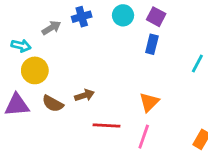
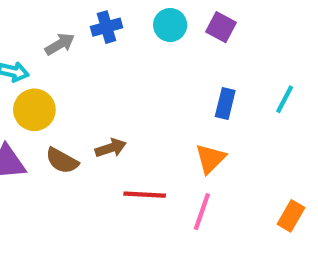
blue rectangle: (152, 44) -> (225, 103), moved

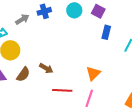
blue rectangle: (225, 103) -> (106, 32), moved
brown arrow: (111, 148) -> (46, 68), turned 48
brown semicircle: (62, 161) -> (23, 74), turned -84

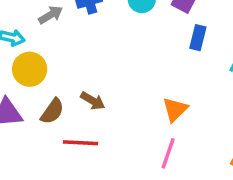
red line: (62, 90) -> (80, 143), moved

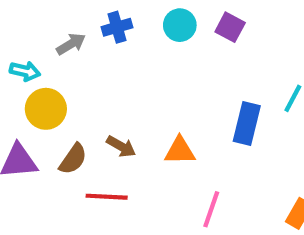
blue rectangle: (198, 38) -> (247, 123), moved, size x1.4
orange triangle: (175, 110) -> (180, 151), moved, turned 44

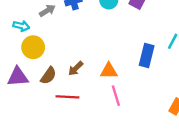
brown arrow: (121, 146) -> (76, 69), turned 105
pink line: (211, 209) -> (116, 96), moved, turned -36

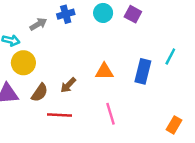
orange triangle: (109, 71) -> (104, 71), moved

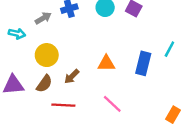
yellow circle: (23, 63) -> (47, 55), moved
pink line: (111, 114) -> (112, 104), turned -30

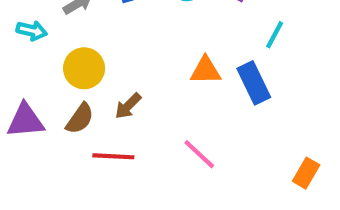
cyan line: (169, 49) -> (275, 35), moved
orange triangle: (106, 63) -> (206, 70), moved
blue rectangle: (143, 63) -> (254, 83), turned -40

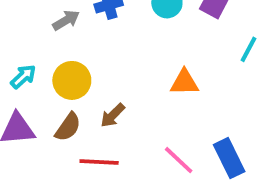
cyan arrow: (32, 31) -> (23, 77), moved, turned -56
blue rectangle: (254, 83) -> (229, 158), moved

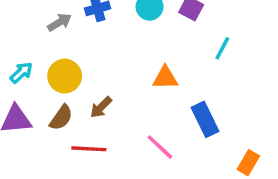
blue rectangle: (229, 158) -> (205, 119), moved

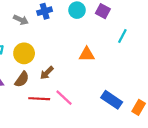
gray arrow: (59, 22) -> (21, 20), turned 56
blue rectangle: (205, 119) -> (112, 100), moved, turned -30
pink line: (160, 147) -> (64, 98), moved

